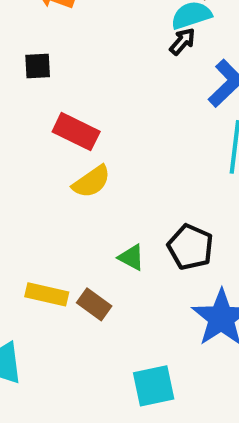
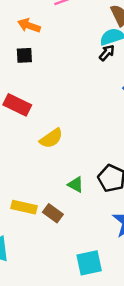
black square: (38, 66) -> (24, 55), moved
red rectangle: (76, 132) -> (17, 105), moved

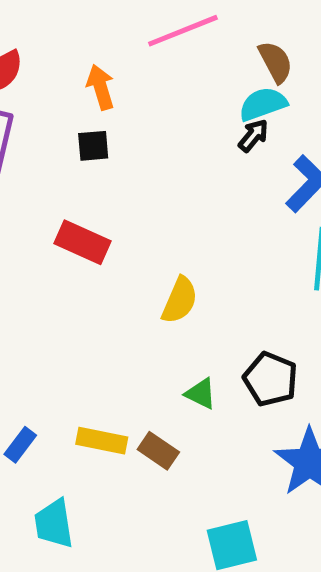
orange arrow: (29, 26) -> (101, 87), turned 55
yellow semicircle: (51, 138) -> (180, 300), moved, turned -30

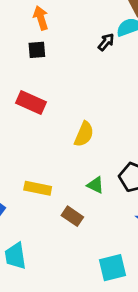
black arrow: (253, 136) -> (106, 42), moved
yellow rectangle: (102, 441) -> (38, 188), moved

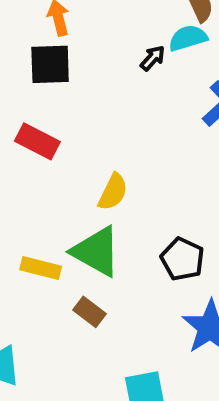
black square: (37, 50) -> (50, 64), size x1.6
green triangle: (96, 185) -> (96, 251), moved, size x2.0

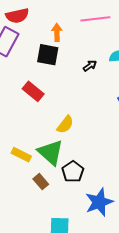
black arrow: (153, 58) -> (90, 66), moved
black pentagon: (182, 259) -> (73, 172), moved

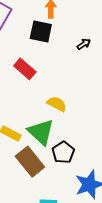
yellow semicircle: (65, 125) -> (57, 104), turned -102
brown rectangle: (41, 182) -> (30, 162), size x1.8

